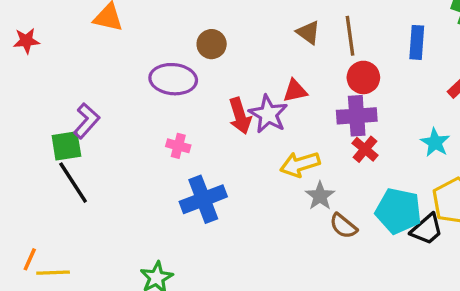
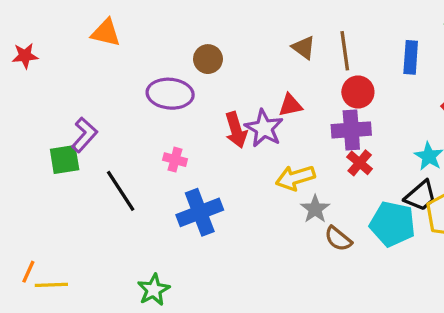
black line: (73, 183) -> (121, 191), moved
black trapezoid: (427, 229) -> (421, 196), moved

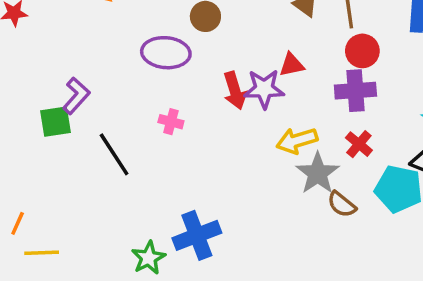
purple star: (264, 128) -> (264, 89), turned -30
red cross: (360, 163) -> (359, 144), moved
gray star: (315, 209) -> (318, 173), size x1.4
blue cross: (200, 212) -> (197, 235), moved
orange line: (28, 272) -> (18, 223), moved

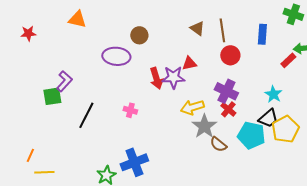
purple cross: (355, 91) -> (226, 91), moved, turned 30
pink cross: (171, 122) -> (130, 110), moved
black line: (114, 154) -> (86, 115), turned 60

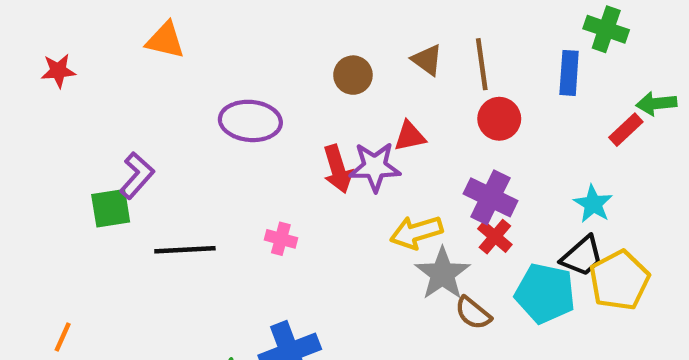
green cross: (293, 14) -> (606, 29), moved
brown circle: (139, 35) -> (353, 75), moved
black line: (86, 115) -> (185, 250), turned 60

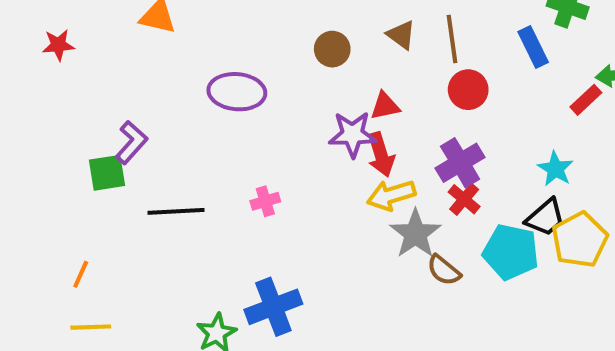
blue rectangle: (569, 73) -> (533, 47), turned -30
red arrow: (338, 169) -> (381, 155), moved
purple cross: (490, 197) -> (460, 163), turned 33
pink cross: (281, 239) -> (265, 201), turned -32
orange line: (63, 337) -> (81, 274), moved

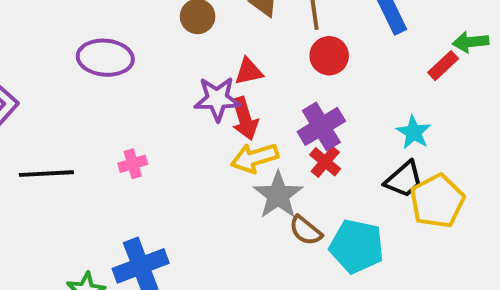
cyan pentagon: (511, 252) -> (357, 246), moved

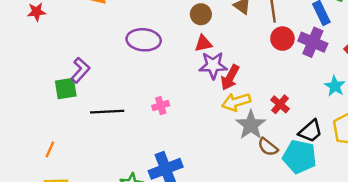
red triangle: (249, 71) -> (203, 43), moved
red arrow: (245, 119) -> (230, 78), turned 45
purple cross: (321, 126) -> (313, 42), moved, turned -36
black trapezoid: (404, 179) -> (310, 131), moved

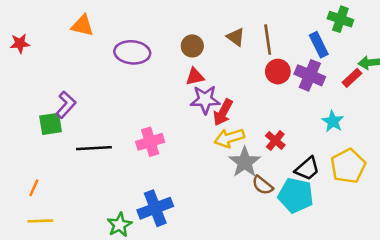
purple ellipse: (144, 40) -> (132, 52), moved
pink cross: (161, 106) -> (150, 142), size x1.5

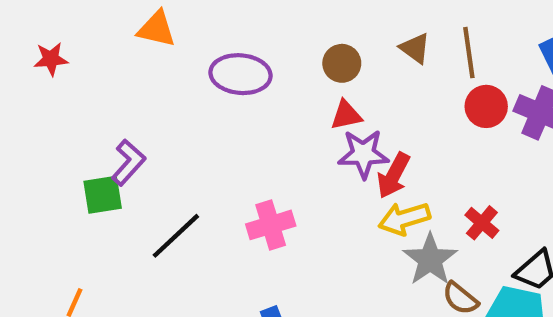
black line: (94, 148) -> (176, 236), turned -40

